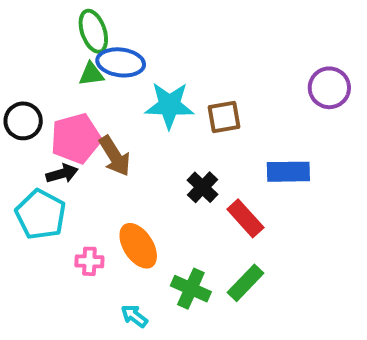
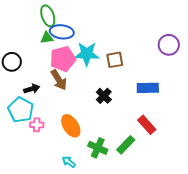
pink pentagon: (76, 138) -> (63, 59), moved
red rectangle: (245, 218) -> (147, 125), moved
pink cross: (89, 261) -> (37, 125), moved

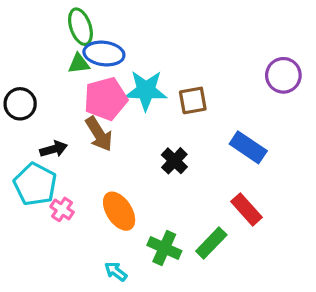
blue rectangle: (148, 88) -> (248, 147), turned 35
pink cross: (37, 125) -> (62, 209), turned 32

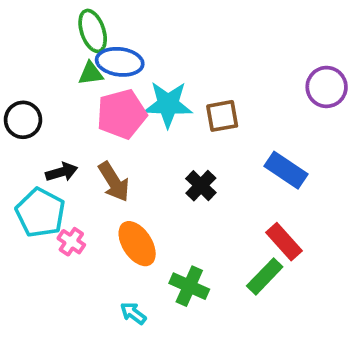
brown arrow: (99, 134) -> (114, 182), moved
green rectangle: (211, 243) -> (265, 276), moved

